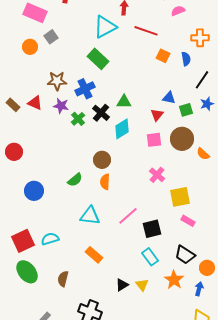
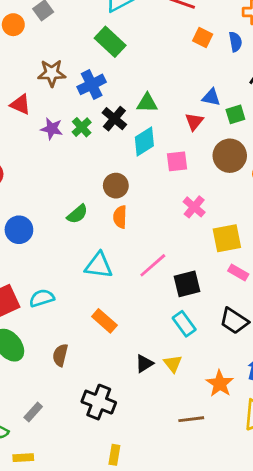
purple star: (61, 106) -> (52, 129), moved
pink square: (154, 140) -> (177, 161), moved
orange star: (174, 280) -> (220, 384), moved

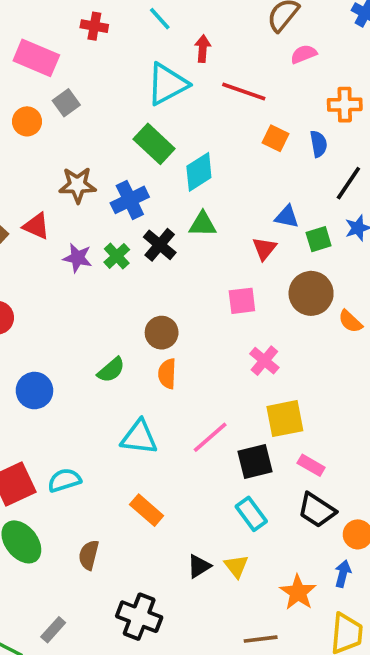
cyan diamond: (144, 141) -> (199, 172), moved
yellow square: (227, 238) -> (285, 419), moved
pink rectangle: (238, 272) -> (311, 465), moved

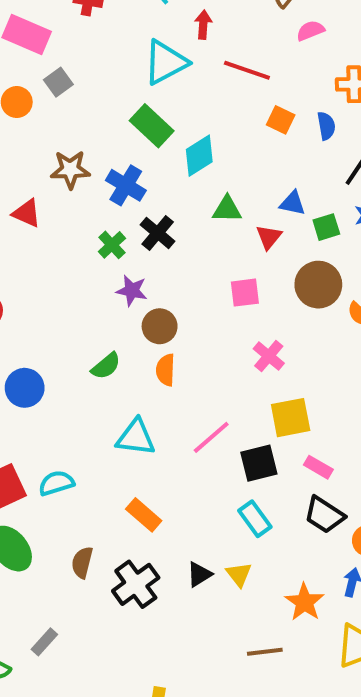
blue cross: (130, 200) -> (126, 185), turned -33
green triangle: (203, 224) -> (227, 209), moved
purple star: (77, 258) -> (132, 291), moved
black cross: (139, 617) -> (136, 584), moved, turned 33

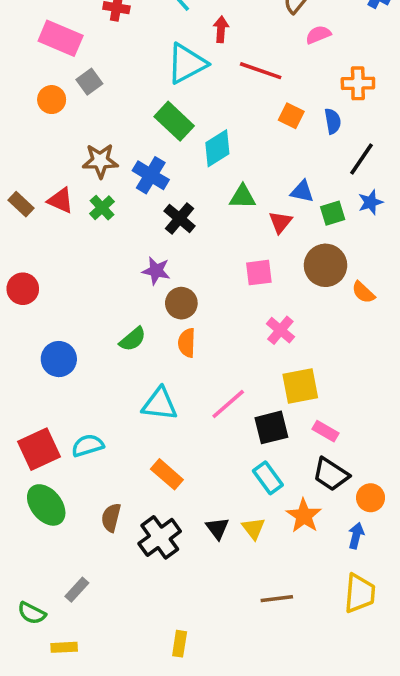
green cross: (112, 245) -> (102, 208), moved
black triangle: (199, 574) -> (217, 528), turned -35
orange star: (304, 602) -> (304, 516), moved

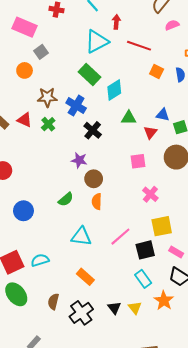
orange circle: (52, 100) -> (25, 70), moved

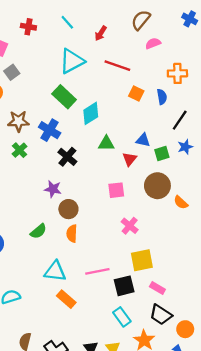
red arrow: (116, 22) -> (101, 33), moved, turned -152
pink line: (120, 237) -> (97, 271), turned 30
orange rectangle: (85, 277) -> (66, 299), moved

